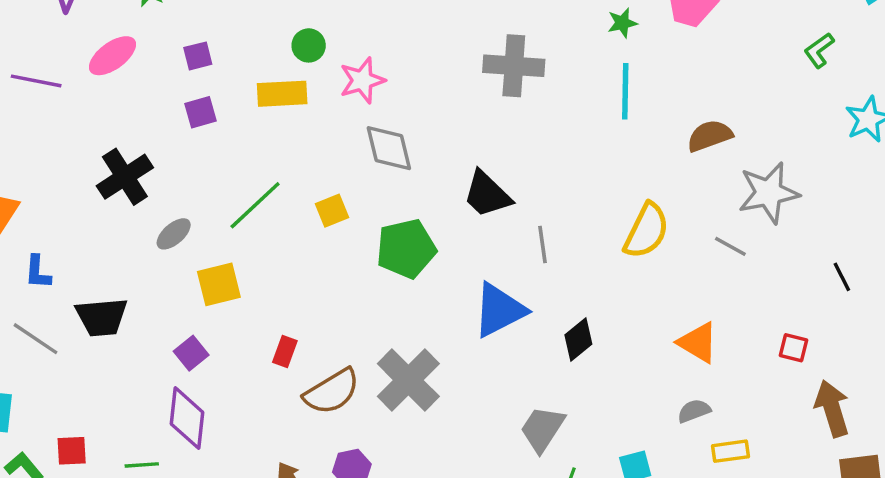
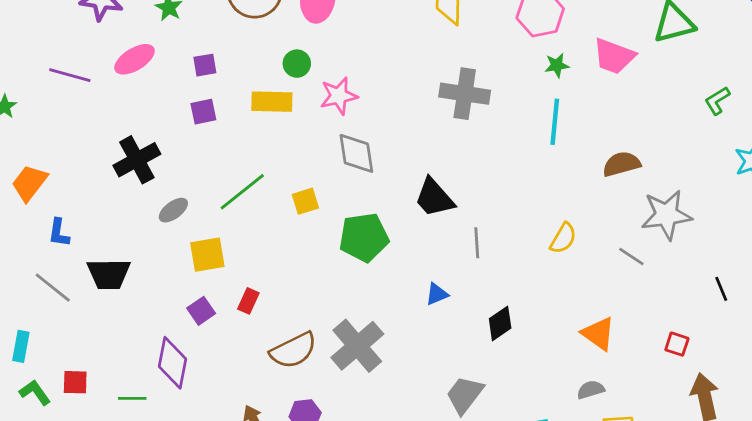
yellow semicircle: (646, 231) -> (563, 238), size x0.7
blue triangle: (499, 310) -> (437, 294), size x0.5
red rectangle: (285, 351) -> (248, 301), moved
purple square: (191, 353) -> (201, 311), moved

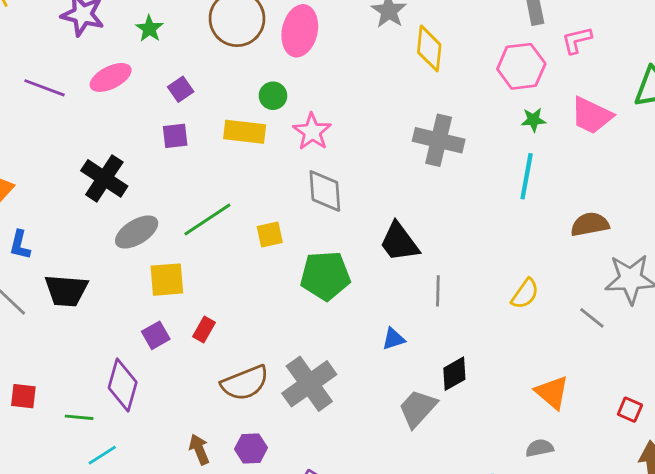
purple square: (205, 65) -> (181, 89), turned -30
pink star: (339, 96) -> (312, 132), turned -30
black cross: (137, 160) -> (104, 178), turned -33
gray ellipse: (173, 210) -> (137, 232), size x1.4
gray trapezoid: (465, 395) -> (418, 408), moved

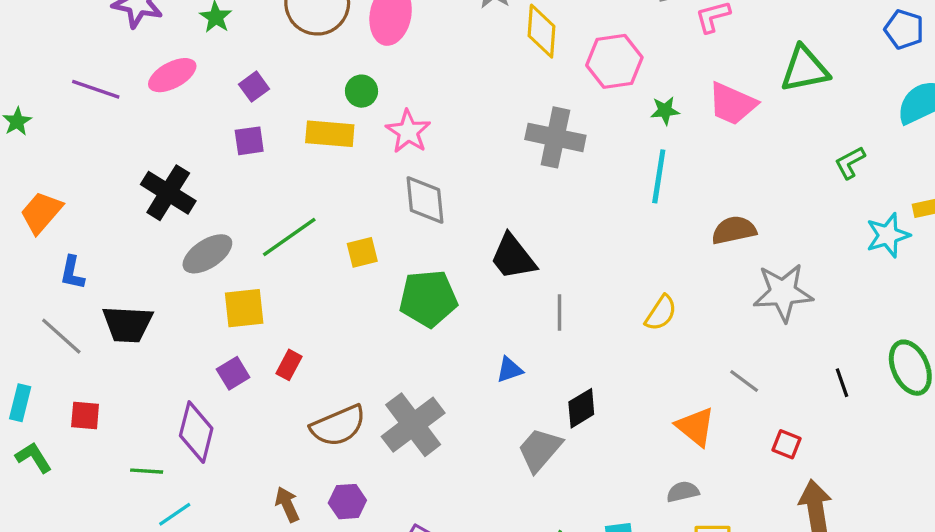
pink hexagon: (521, 66) -> (614, 61), moved
gray line: (592, 318) -> (744, 381), moved
red square: (23, 396) -> (85, 415), moved

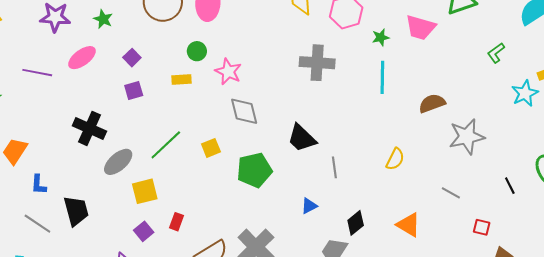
yellow rectangle: (330, 134) -> (181, 80), size x0.7
black trapezoid: (128, 324) -> (76, 211), turned -100
orange triangle: (695, 427) -> (409, 225), moved

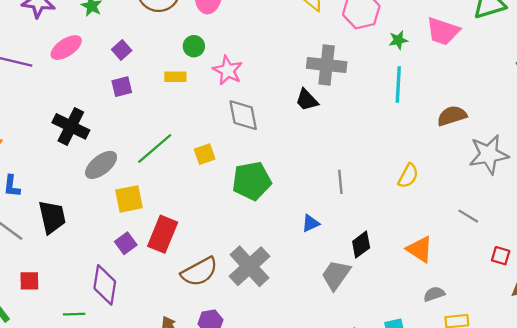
black trapezoid: (302, 138) -> (307, 100), moved, size x0.7
red rectangle: (176, 222) -> (163, 234), size x1.8

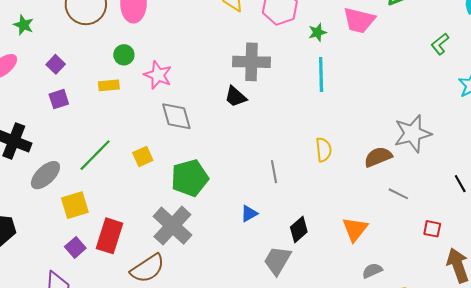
brown semicircle: (452, 116) -> (378, 157), moved
yellow semicircle: (408, 176) -> (324, 150), moved, turned -30
orange triangle: (420, 249) -> (355, 229), turned 40
gray cross: (250, 266) -> (172, 226), moved

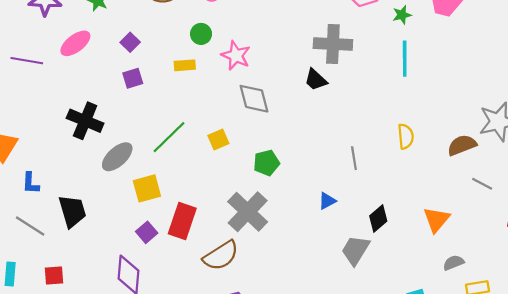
green pentagon: (190, 178) -> (266, 163), size x0.7

